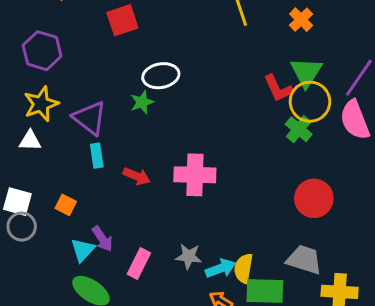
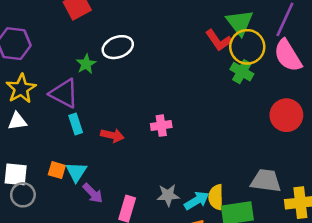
green star: (142, 102) -> (86, 64), moved
pink cross: (195, 175) -> (161, 126), size x0.6
red circle: (314, 198) -> (286, 115), moved
cyan triangle: (83, 250) -> (76, 172), moved

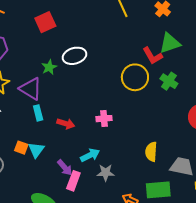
green triangle: (240, 23) -> (170, 43), turned 45
yellow circle: (247, 47) -> (135, 77), moved
purple arrow: (93, 193) -> (65, 168), moved
yellow semicircle: (216, 197) -> (151, 152), moved
cyan arrow: (197, 200) -> (90, 155), moved

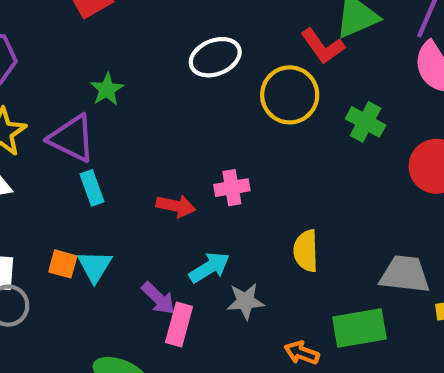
white ellipse: (74, 56) -> (215, 57), moved
green cross: (169, 81) -> (366, 122), moved
red arrow: (66, 124) -> (176, 206), moved
yellow semicircle: (151, 152) -> (306, 251), moved

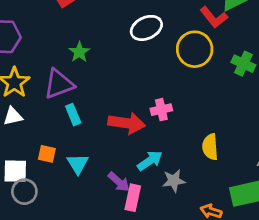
purple triangle: (72, 138) -> (59, 84), turned -44
red arrow: (176, 206) -> (127, 123), size x1.5
orange square: (63, 264) -> (47, 154), moved

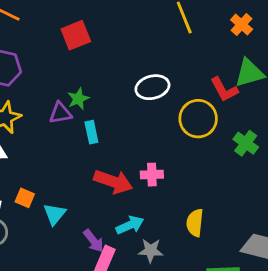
purple triangle: (59, 84) -> (60, 113), moved, size x0.7
cyan rectangle: (73, 115) -> (91, 132), moved

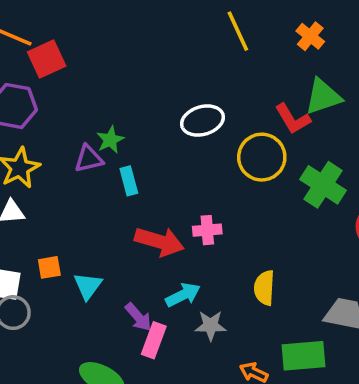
red square: (76, 35) -> (47, 59), moved
green cross: (246, 143) -> (323, 185), size x1.4
orange square: (25, 198) -> (49, 267), turned -30

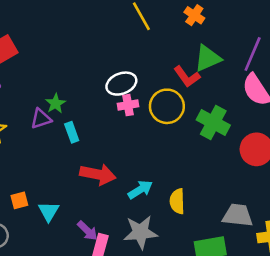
pink cross: (207, 230) -> (128, 105), moved
cyan arrow: (183, 295) -> (140, 190), moved
gray star: (211, 326) -> (141, 232), size x1.5

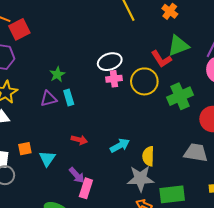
purple triangle: (41, 119) -> (48, 99), moved
green cross: (213, 123) -> (180, 96), turned 35
red arrow: (98, 174) -> (79, 140), moved, size x0.6
gray trapezoid: (238, 215) -> (196, 153), moved
gray star: (141, 232) -> (140, 179), moved

